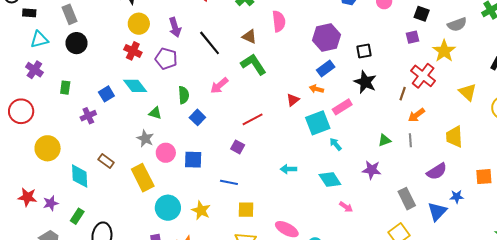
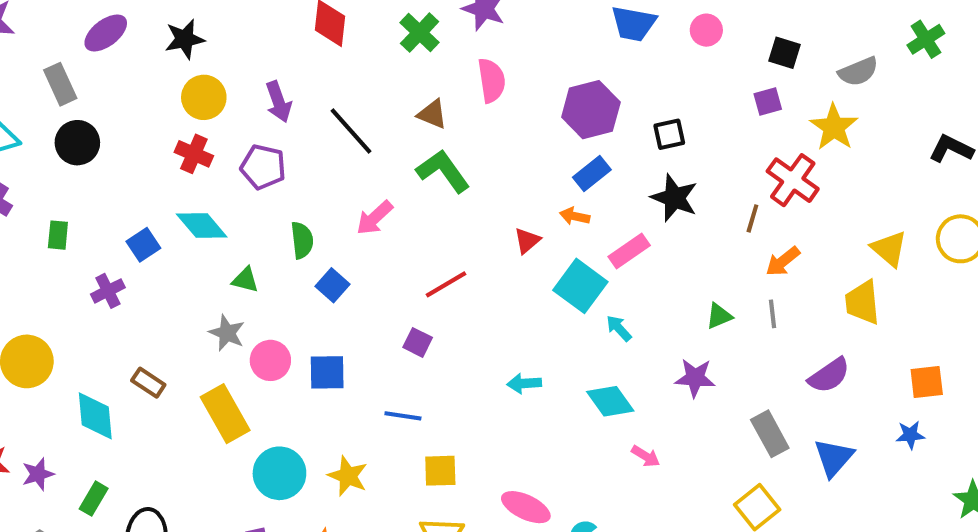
yellow triangle: (468, 92) -> (889, 249), moved
cyan square: (318, 123) -> (580, 286), turned -30
blue star: (457, 197) -> (910, 435), moved

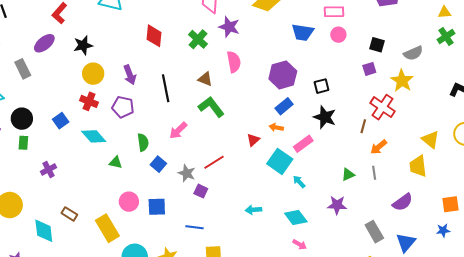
black line: (351, 131) -> (166, 88), turned 32
black circle: (77, 143) -> (22, 119), moved
blue square: (143, 245) -> (61, 121), moved
gray star: (227, 333) -> (187, 173), moved
pink arrow: (646, 456) -> (300, 244), moved

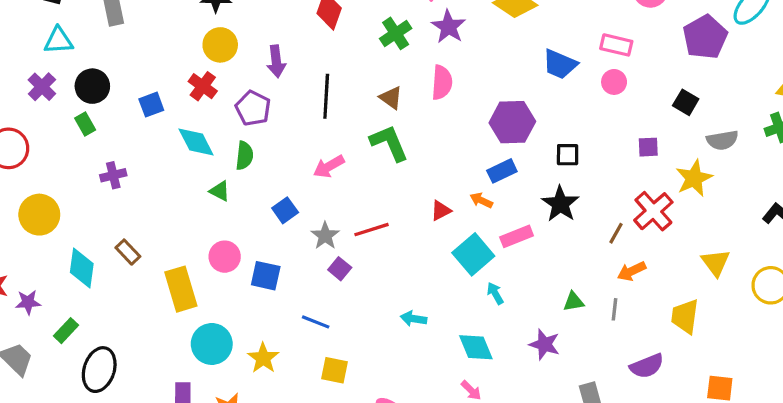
black square: (377, 45) -> (686, 102), moved
yellow triangle: (430, 140) -> (716, 263), moved
green semicircle: (143, 142) -> (244, 156), moved
green rectangle: (23, 143) -> (85, 124), turned -48

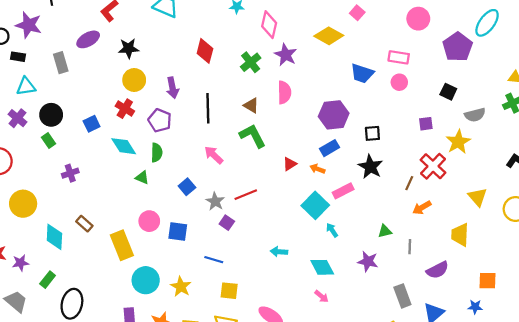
pink arrow: (329, 166) -> (214, 155), turned 78
red triangle: (441, 211) -> (290, 164), moved
gray line: (615, 309) -> (410, 247), moved

